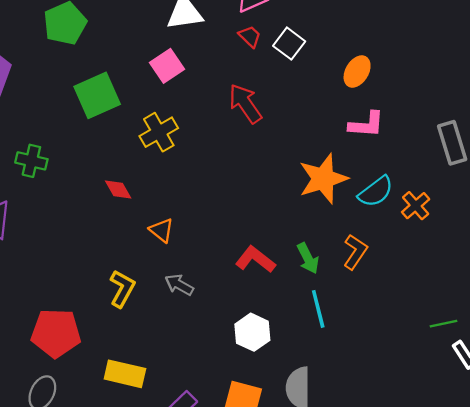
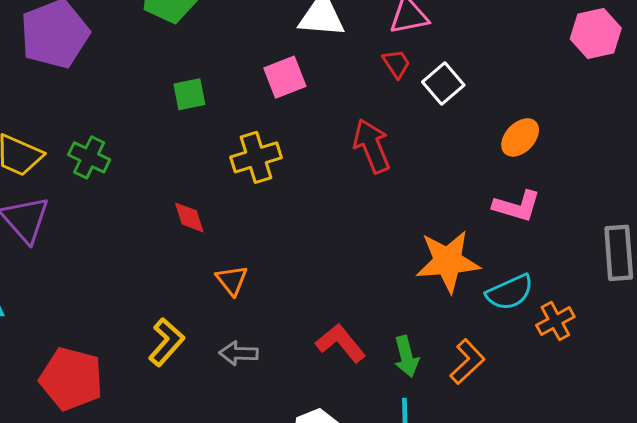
green square: (97, 95) -> (189, 94), size x0.6
gray arrow: (179, 285) -> (239, 353), turned -40

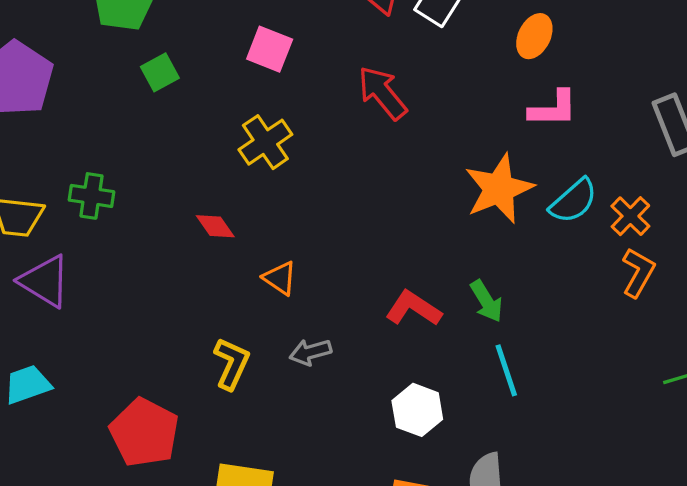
pink square: (285, 77) -> (270, 49), turned -30
green square: (189, 94) -> (160, 72), moved
orange L-shape: (467, 362) -> (638, 272), moved
red pentagon: (71, 379) -> (144, 433), turned 30

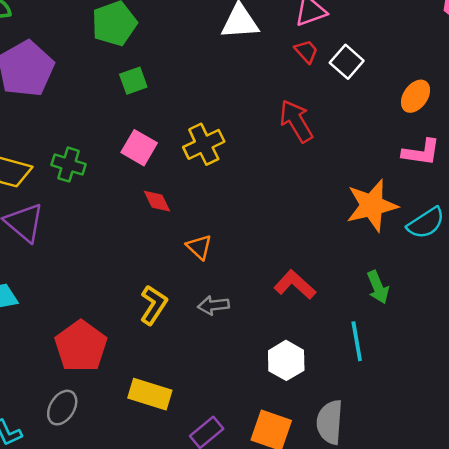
pink square: (270, 49) -> (139, 148), moved
green arrow: (486, 301) -> (378, 287), moved

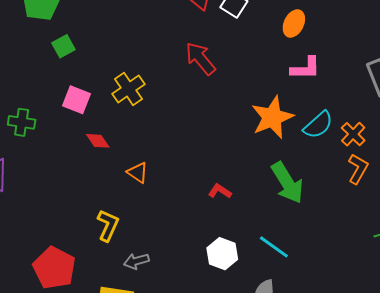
red L-shape: (295, 285) -> (220, 191), size x0.7
green arrow: (378, 287) -> (287, 183), size x1.6
gray arrow: (213, 305) -> (136, 261), moved
cyan line: (357, 341) -> (274, 247), moved, turned -36

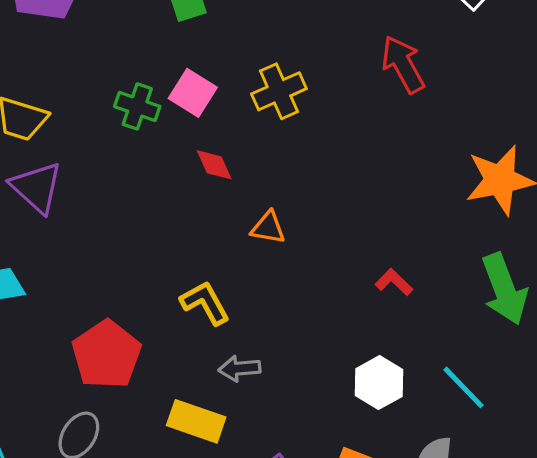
green cross: (22, 122) -> (137, 106), moved
orange triangle: (138, 173) -> (268, 228), turned -35
yellow L-shape: (108, 225) -> (205, 303), turned -64

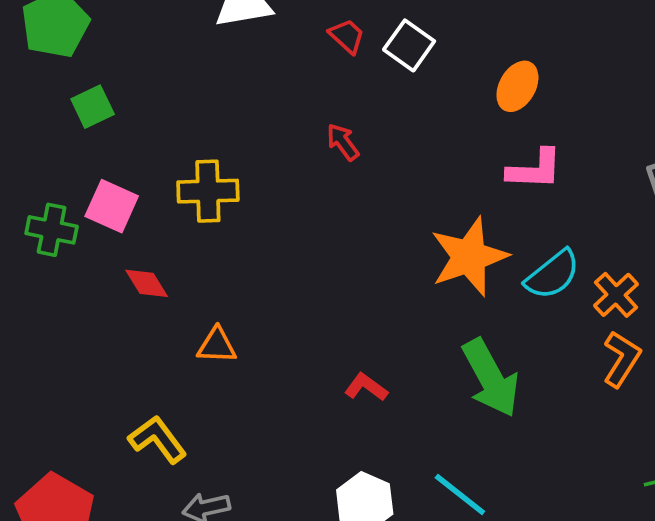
red arrow: (403, 64) -> (343, 142), size x0.6
yellow cross: (279, 91) -> (208, 191), turned 30

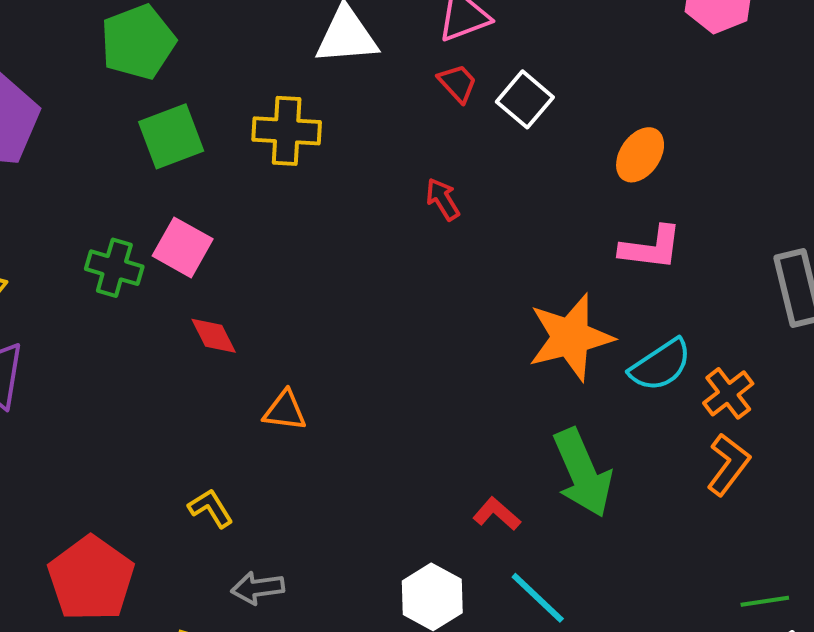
green square: (93, 107) -> (171, 136), size x1.4
yellow cross: (208, 191) -> (287, 131), moved
red L-shape: (366, 387) -> (497, 514), moved
yellow L-shape: (158, 439) -> (211, 508), size x0.7

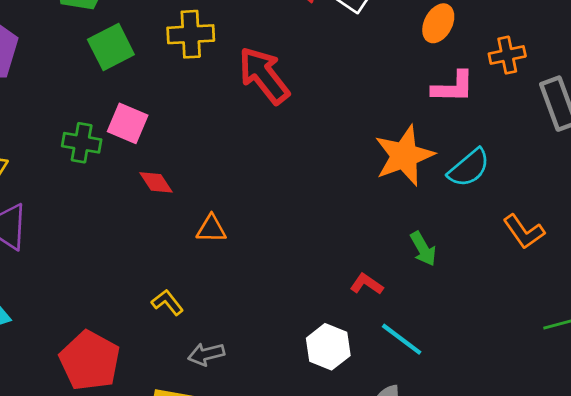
red arrow: (443, 199) -> (264, 75), moved, size x2.0
orange cross: (728, 393) -> (507, 55), moved, turned 32
orange L-shape: (728, 464) -> (524, 232), turned 114
green arrow: (583, 473) -> (423, 249), size x0.6

